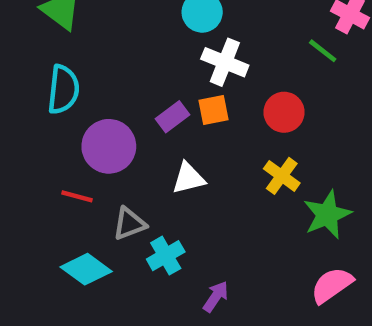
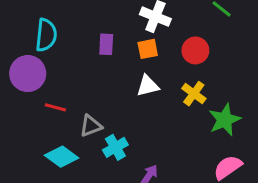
purple rectangle: (173, 117) -> (106, 44), moved, turned -50
purple circle: (109, 146) -> (28, 74), moved
white triangle: (188, 178) -> (148, 86), moved

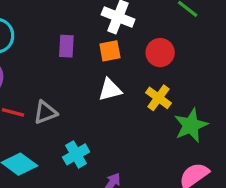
gray triangle: (91, 126) -> (45, 112), moved

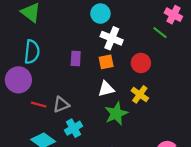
green star: (191, 125) -> (116, 114), moved
cyan cross: (76, 154) -> (73, 128), moved

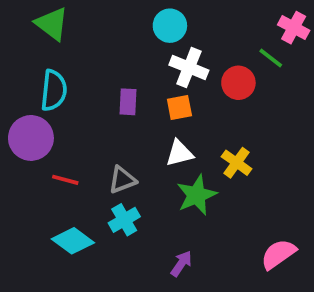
red circle: (141, 63) -> (238, 83), moved
gray triangle: (61, 105) -> (122, 180), moved

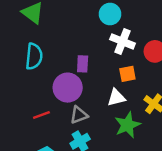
orange square: (179, 108) -> (127, 74), moved
purple circle: (31, 138) -> (68, 88), moved
red line: (65, 180) -> (41, 115), turned -35

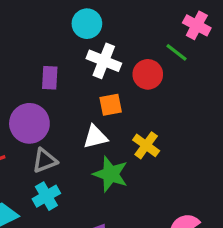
purple rectangle: (83, 64) -> (50, 78), moved
green star: (127, 125) -> (111, 174), turned -30

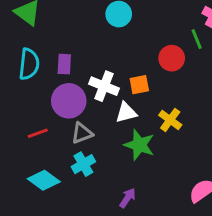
green line: (176, 52) -> (197, 39), turned 30
white cross: (104, 61) -> (104, 86), moved
purple rectangle: (50, 78) -> (64, 64), moved

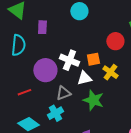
purple rectangle: (64, 64) -> (42, 27), moved
yellow cross: (170, 120) -> (110, 72), moved
gray triangle: (82, 133) -> (63, 93), moved

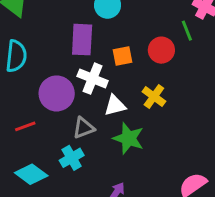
purple rectangle: (42, 27) -> (82, 40), moved, size x1.5
orange square: (93, 59) -> (122, 56), moved

